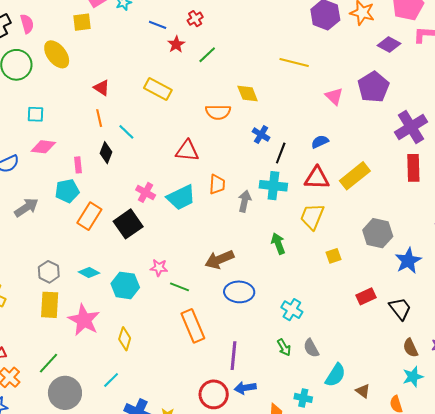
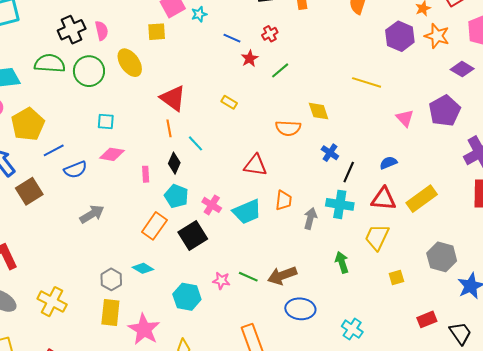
red triangle: (102, 88) -> (173, 98), size x1.6
yellow rectangle: (158, 89) -> (229, 102), size x0.6
cyan pentagon: (67, 191) -> (176, 196), moved, turned 30
cyan diamond: (89, 272) -> (143, 268), moved
green line: (180, 287) -> (248, 277), moved

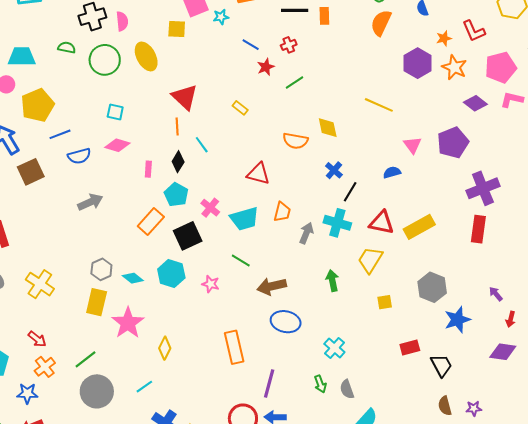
green semicircle: (50, 63) -> (67, 48), size x0.6
blue semicircle: (388, 163) -> (392, 172), moved
cyan diamond: (143, 268) -> (133, 278), moved
green line: (248, 277) -> (241, 261), moved
cyan hexagon: (187, 297) -> (171, 274), moved

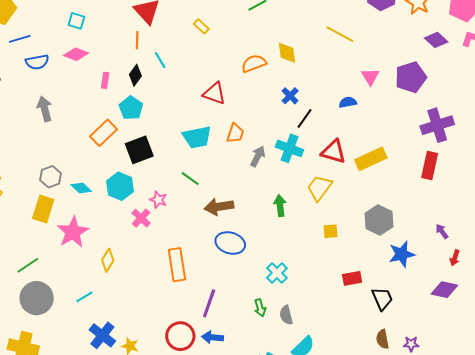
orange semicircle: (295, 141) -> (254, 63), turned 145
gray arrow: (90, 202) -> (45, 109), turned -85
pink cross: (210, 208) -> (141, 218), moved

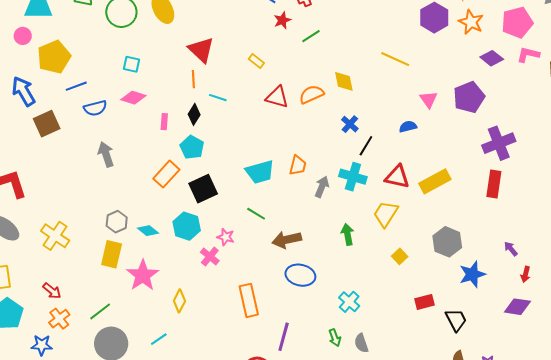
cyan line: (160, 60) -> (218, 98), turned -36
red triangle: (214, 93) -> (277, 97), moved
yellow square: (330, 231) -> (400, 256), turned -35

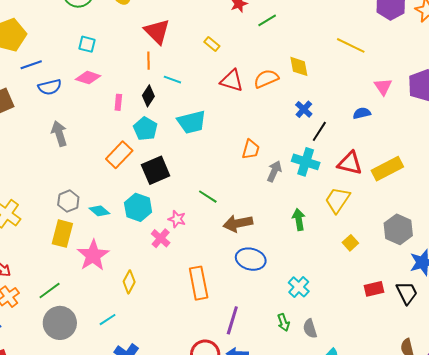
cyan trapezoid: (260, 172) -> (192, 122), moved
black trapezoid: (456, 320) -> (407, 293), moved

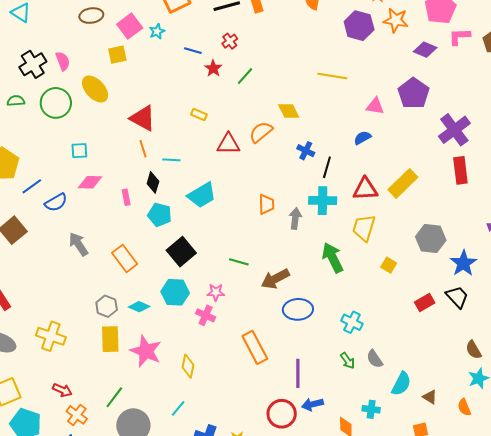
pink triangle: (383, 87) -> (375, 106), turned -30
orange rectangle: (119, 155) -> (125, 258), moved, turned -64
green arrow: (299, 219) -> (333, 258), size x1.4

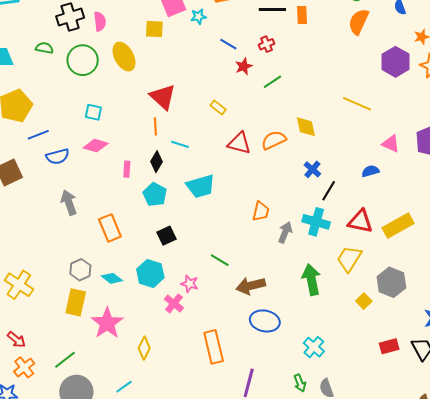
gray hexagon: (431, 239) -> (391, 282), moved
black square: (181, 252) -> (166, 236), size x0.7

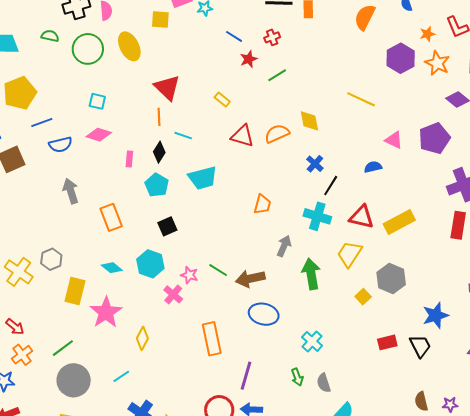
gray arrow: (285, 232) -> (284, 246), moved
green line: (220, 260) -> (218, 270), moved
gray hexagon: (80, 270) -> (51, 259), moved

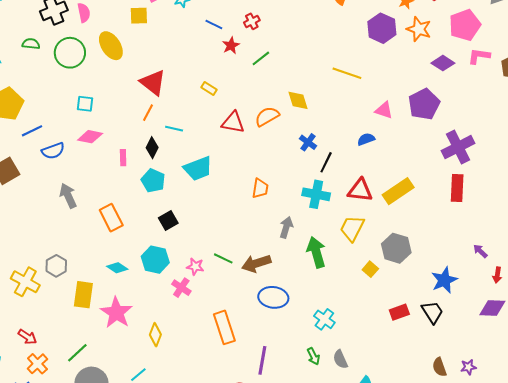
orange line: (159, 117) -> (148, 113), turned 36

